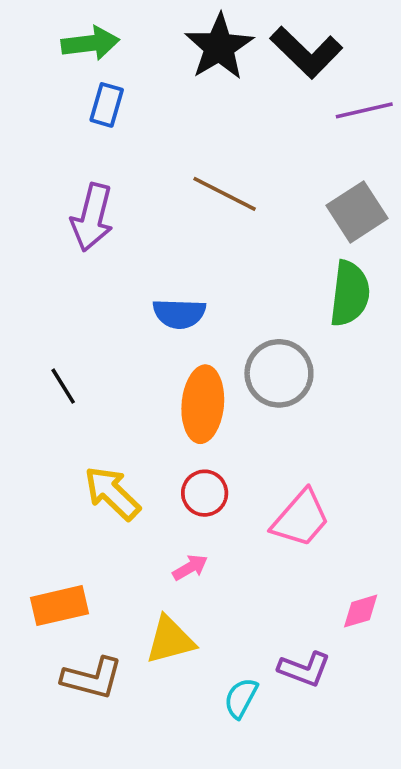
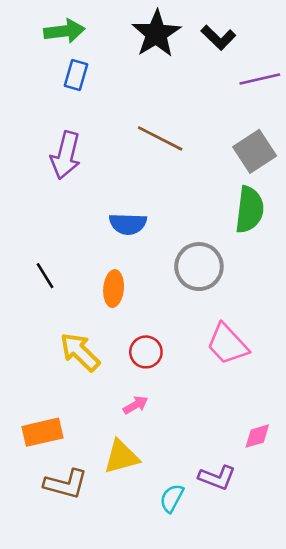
black L-shape: (306, 52) -> (218, 38), size x0.7
orange ellipse: (203, 404) -> (114, 289), moved, size x0.7
pink trapezoid: (301, 518) -> (227, 344), moved, turned 96

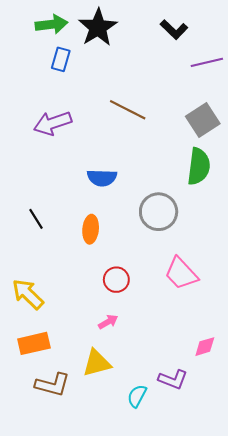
black star: (156, 34) -> (98, 27), moved
purple arrow: (66, 155) -> (53, 123), turned 57
yellow arrow: (80, 352) -> (28, 294), moved

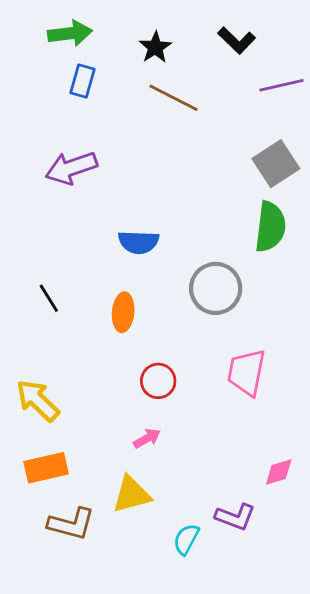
black star: (98, 27) -> (155, 47), moved, size x0.6
brown line: (128, 110) -> (174, 98), moved
pink trapezoid: (181, 273) -> (246, 372), turned 54

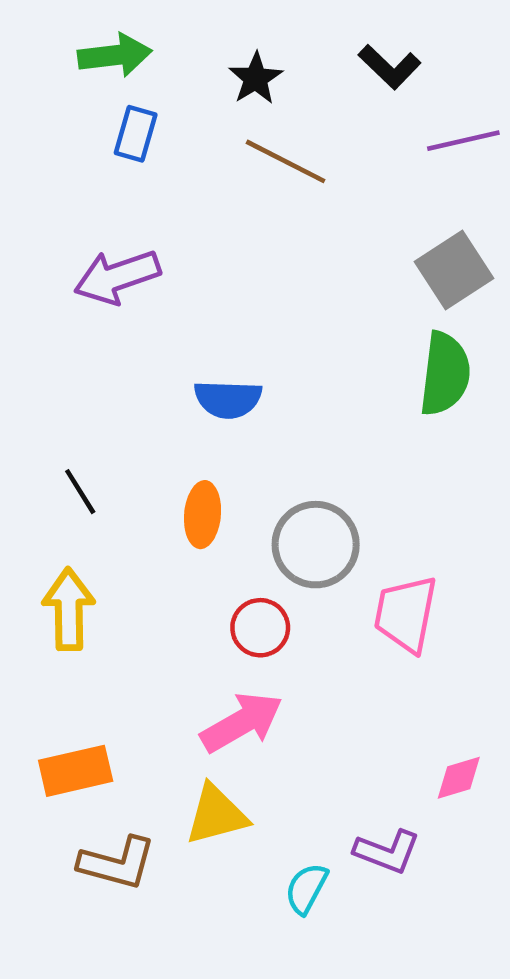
gray circle: (216, 288) -> (316, 545), moved
yellow arrow: (38, 401) -> (69, 609), moved, turned 45
pink arrow: (147, 438) -> (242, 722), size x1.8

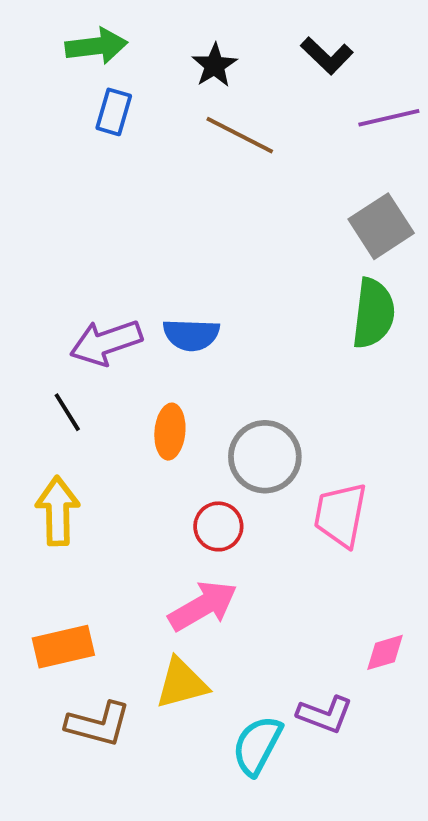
purple arrow: (117, 277) -> (106, 342), moved
cyan semicircle: (306, 889) -> (257, 745), size x1.4

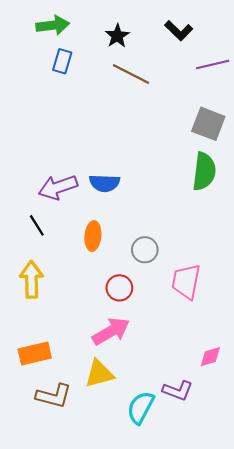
gray square: (381, 226) -> (208, 124), turned -36
gray circle: (265, 457) -> (145, 250), size x0.7

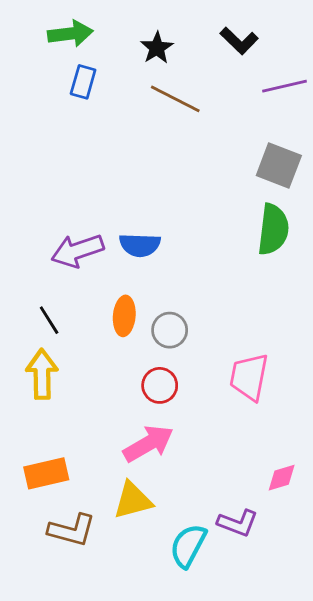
black line: (37, 225) -> (49, 320), moved
gray circle: (145, 250) -> (170, 330), moved

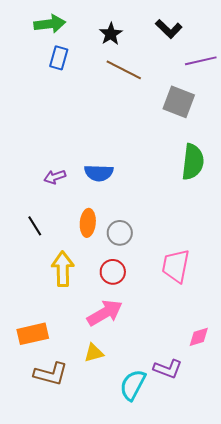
gray square: (279, 166) -> (179, 102), moved
purple arrow: (77, 251) -> (55, 177), size x0.6
yellow arrow: (42, 374) -> (63, 269), moved
yellow triangle: (133, 500) -> (94, 353), size x0.7

